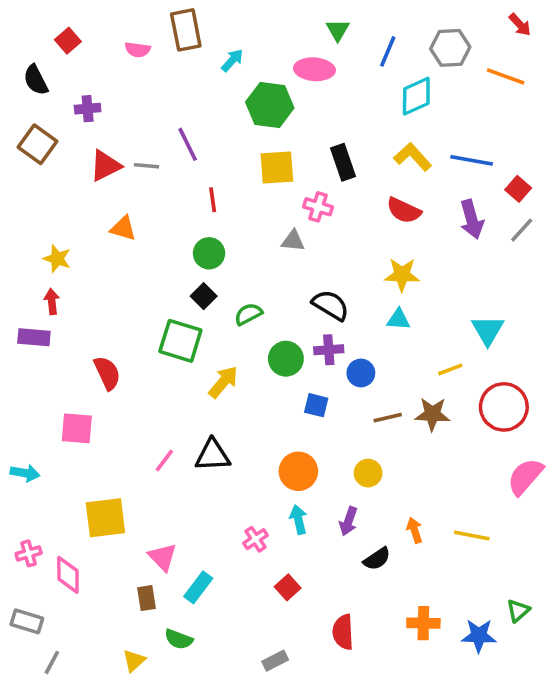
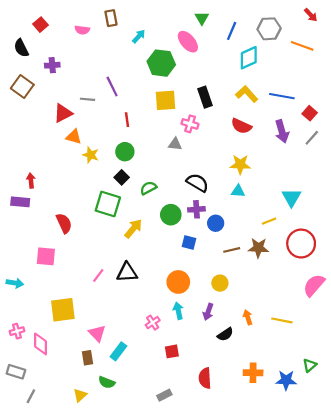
brown rectangle: (186, 30) -> (111, 18), size x0.7
pink ellipse: (314, 69) -> (188, 42), turned 45
red triangle: (105, 166) -> (63, 113), moved
yellow star: (57, 259) -> (91, 155), moved
red square: (288, 587) -> (172, 351), turned 32

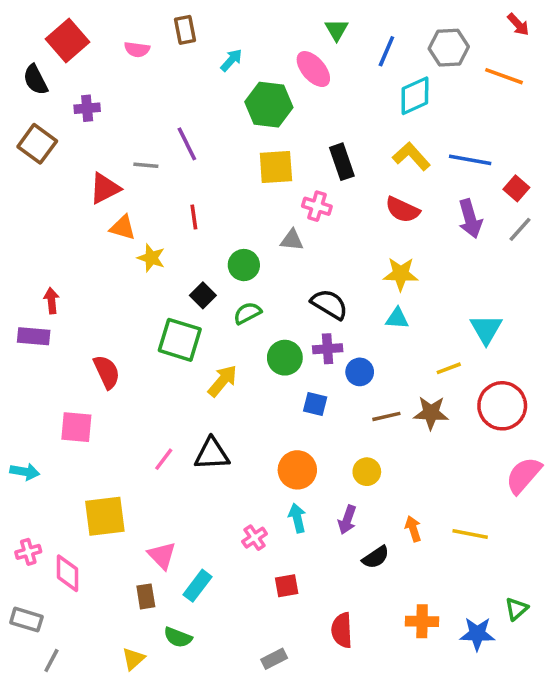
red square: (40, 25) -> (67, 41), size x1.6
red line: (127, 120) -> (194, 217), moved
green circle: (125, 152) -> (244, 265), moved

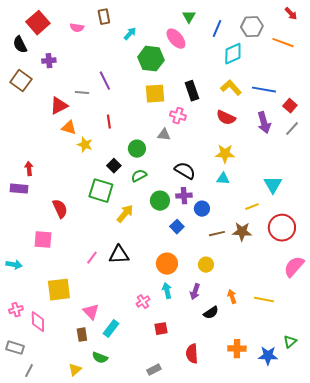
blue square: (315, 404) -> (177, 227), turned 32

